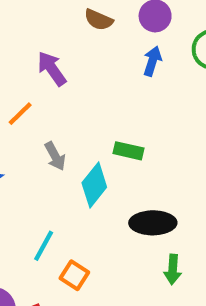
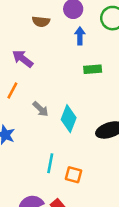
green rectangle: (128, 151) -> (93, 69), moved

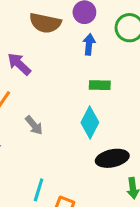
brown semicircle: (41, 22) -> (45, 23), size x1.5
cyan diamond: (69, 119) -> (90, 123), moved

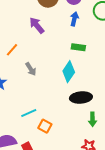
purple arrow: (19, 64) -> (37, 25), moved
cyan line: (39, 190) -> (29, 113), turned 42

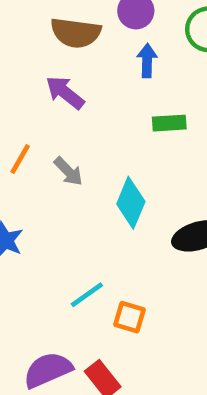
gray arrow: (31, 69) -> (68, 171), moved
cyan diamond: (69, 72) -> (131, 203), moved

